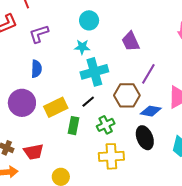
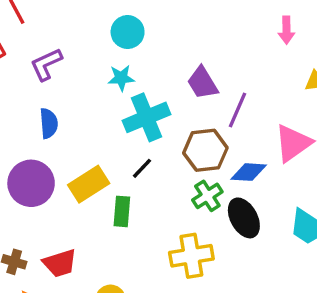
purple trapezoid: (131, 41) -> (202, 83), moved
green cross: (106, 125) -> (207, 196), moved

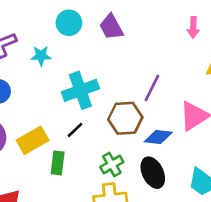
cyan star: (121, 78) -> (41, 56), moved
purple trapezoid: (202, 83) -> (111, 27), moved
green cross: (207, 196) -> (112, 165), moved

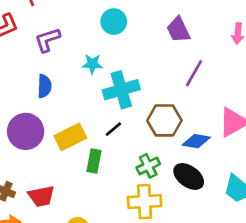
purple trapezoid: (111, 27) -> (178, 30), moved
cyan star: (41, 56) -> (92, 64), moved
purple line: (152, 88) -> (194, 73), moved
black ellipse: (153, 173) -> (189, 176), turned -32

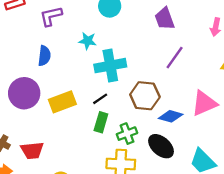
green rectangle: (94, 161) -> (101, 122), moved

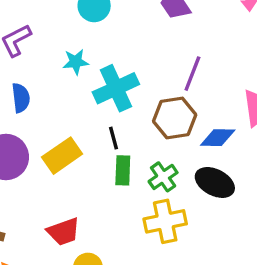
purple line: (175, 58) -> (192, 74), moved
black line: (100, 99) -> (113, 138), turned -56
red trapezoid: (32, 150) -> (63, 232), moved

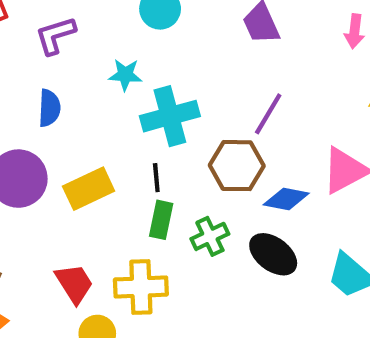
yellow cross: (165, 221) -> (141, 287), moved
red trapezoid: (63, 232) -> (74, 284), turned -112

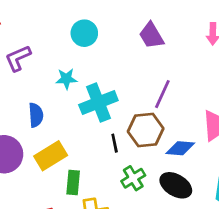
blue semicircle: (49, 108) -> (36, 115), moved
black line: (156, 178) -> (115, 143), moved
green rectangle: (161, 220) -> (73, 183), moved

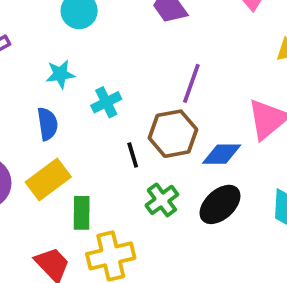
cyan cross: (98, 103) -> (106, 102), size x0.6
blue semicircle: (36, 115) -> (47, 124), moved
black ellipse: (176, 185) -> (220, 204), turned -68

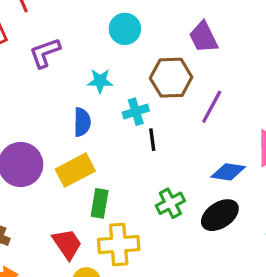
brown hexagon: (173, 134) -> (171, 78), moved
black line: (133, 155) -> (152, 140), moved

